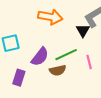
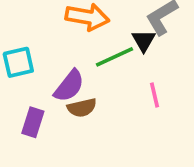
green line: (66, 55) -> (115, 57), moved
brown semicircle: (58, 70) -> (82, 108), moved

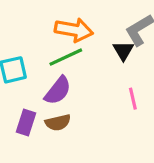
green line: (115, 57) -> (66, 57), moved
brown semicircle: (82, 108) -> (58, 122), moved

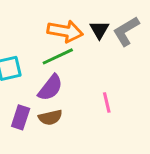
black triangle: (123, 51) -> (99, 30), moved
pink line: (133, 99) -> (107, 103), moved

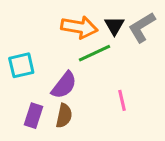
green line: (58, 56) -> (95, 53), moved
brown semicircle: (50, 117) -> (64, 116), turned -65

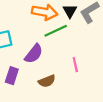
brown semicircle: (64, 116) -> (47, 81), moved, turned 56

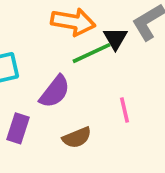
black triangle: (70, 11) -> (115, 38), moved

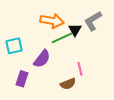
brown semicircle: (77, 138) -> (68, 84), moved

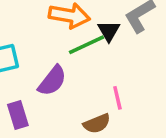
purple rectangle: (22, 79) -> (18, 115), turned -35

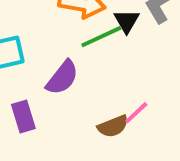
pink line: (117, 98) -> (136, 113), moved, turned 60

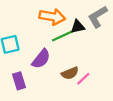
black triangle: (127, 21) -> (78, 27), turned 48
brown semicircle: (113, 126) -> (70, 73), moved

